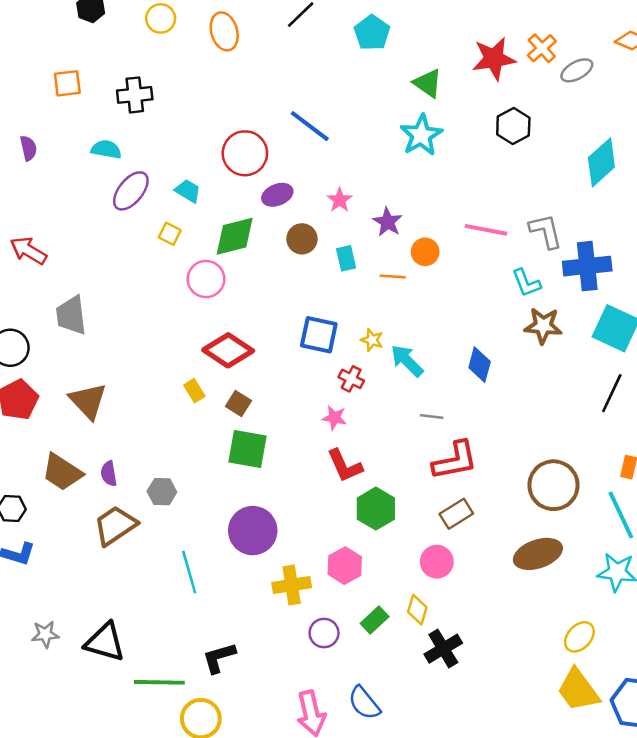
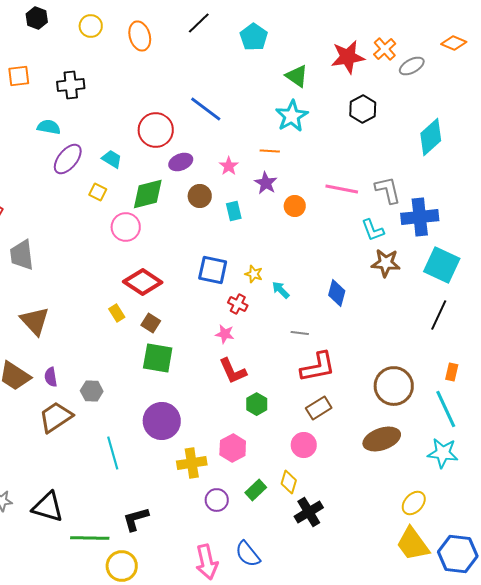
orange line: (393, 276) -> (270, 151), moved
cyan arrow: (407, 361) -> (281, 290), size x0.7
green hexagon: (376, 509) -> (257, 404), size x0.7

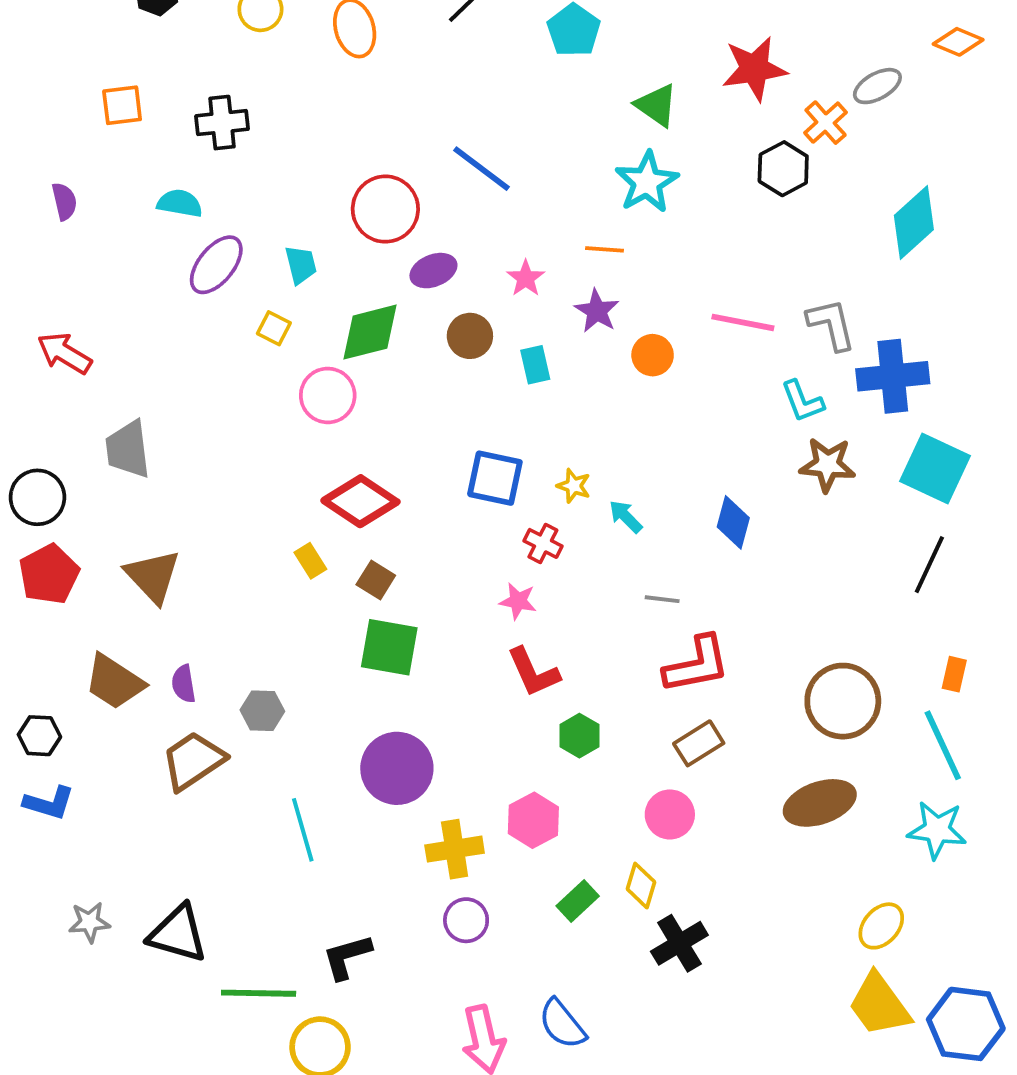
orange cross: (385, 49) -> (826, 123), moved
cyan trapezoid: (112, 159) -> (301, 265), turned 45
purple circle: (217, 500) -> (466, 920), moved

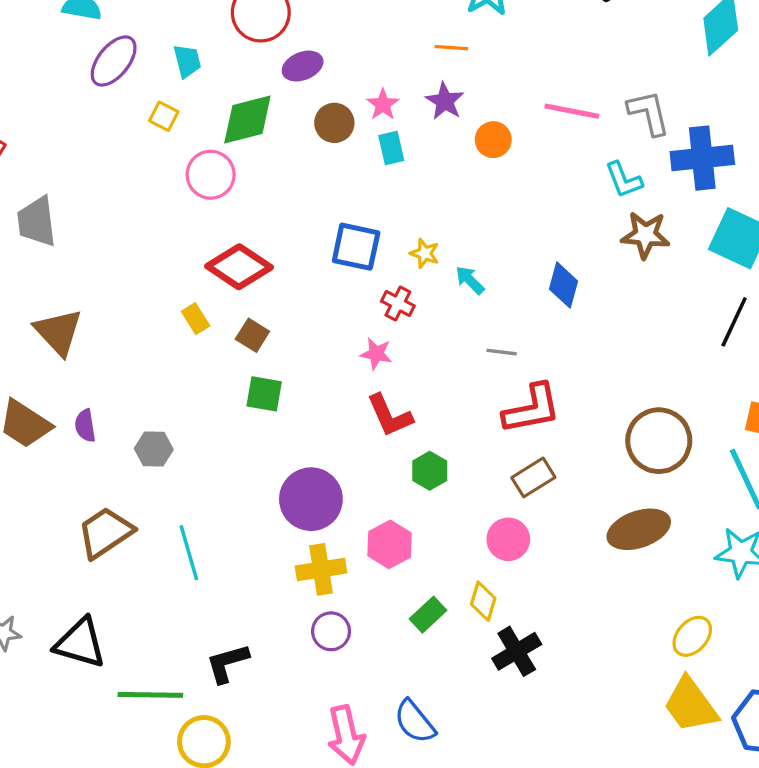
pink star: (526, 278) -> (383, 104), moved
green square: (389, 647) -> (264, 394), size x0.7
brown trapezoid: (193, 761) -> (105, 533), moved
purple circle: (397, 768) -> (311, 499), moved

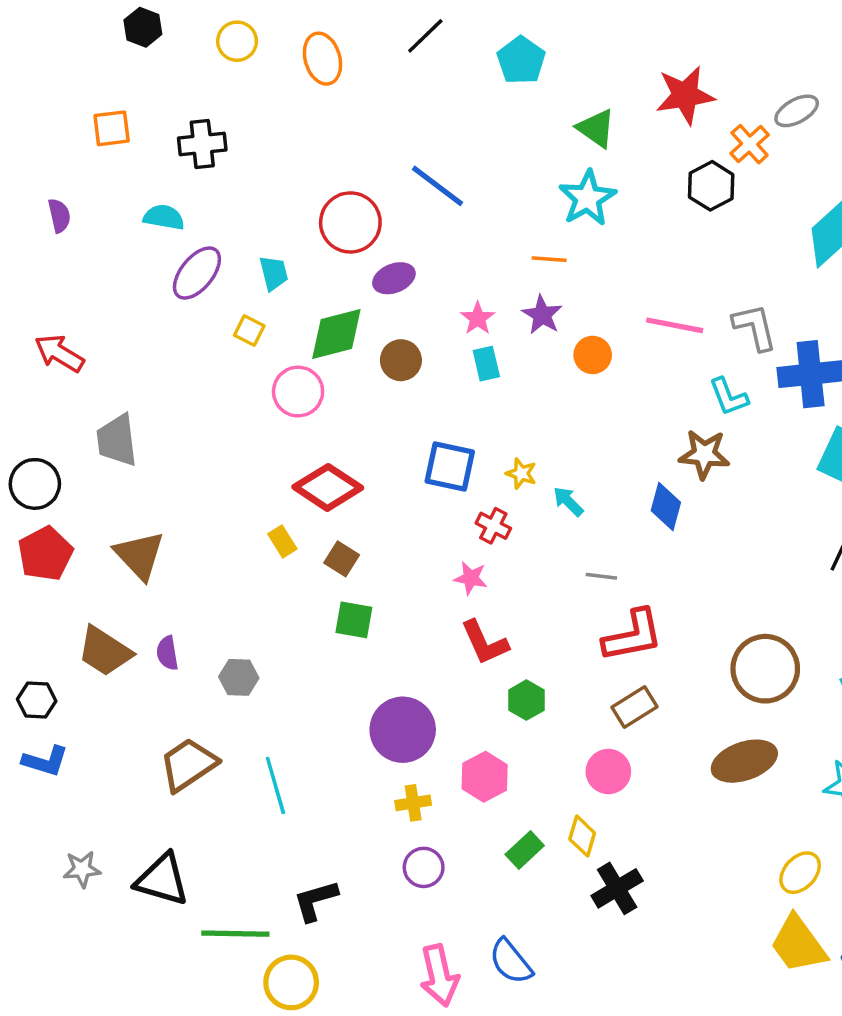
brown circle: (334, 123) -> (401, 360), moved
brown star: (645, 235) -> (704, 454), moved
yellow cross: (321, 569) -> (413, 803), size x0.7

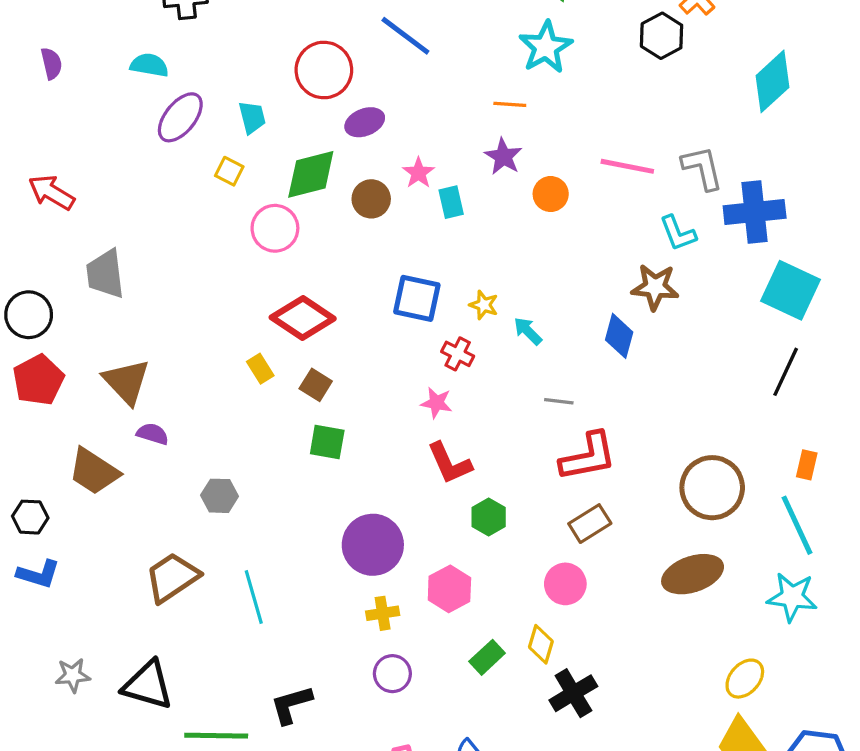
pink star: (478, 318) -> (418, 173), moved
purple semicircle: (167, 653) -> (153, 434), moved, turned 116

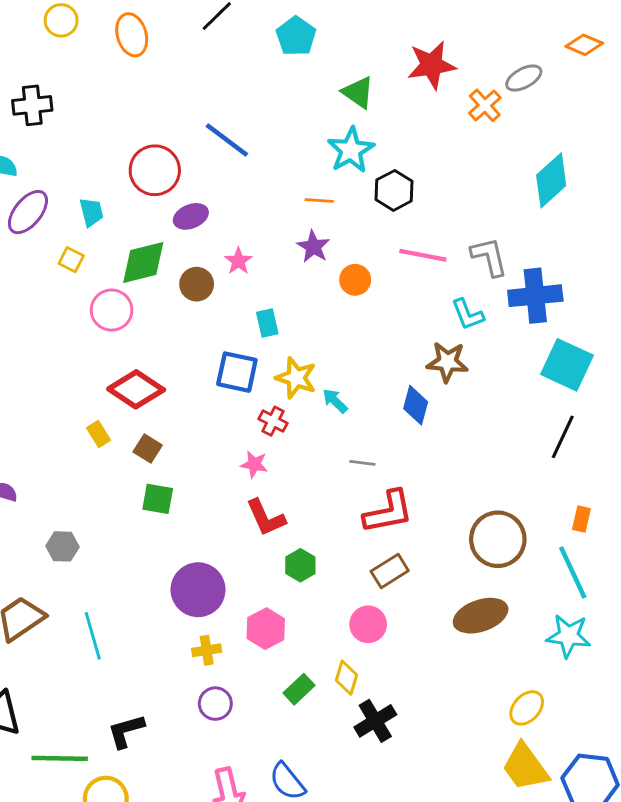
black hexagon: (662, 36) -> (394, 190), moved
cyan rectangle: (451, 202) -> (267, 323), moved
yellow star: (484, 305) -> (296, 378), size x1.6

